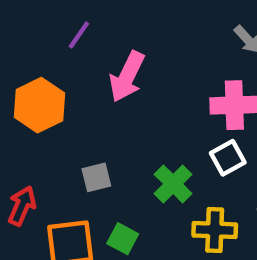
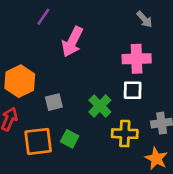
orange hexagon: (39, 105) -> (20, 81), moved
white square: (228, 158) -> (133, 90), turned 30

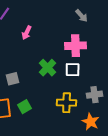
pink arrow: (72, 42) -> (27, 33), size x0.6
green cross: (100, 106) -> (48, 68), moved
green square: (70, 139) -> (25, 107), turned 32

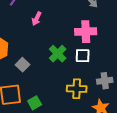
gray square: (13, 79) -> (23, 65), turned -32
green square: (25, 107) -> (35, 103), moved

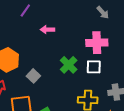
pink arrow: (37, 19) -> (47, 30), turned 64

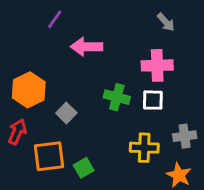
pink arrow: (47, 30) -> (86, 47), size x1.5
green cross: (69, 65) -> (117, 97), turned -30

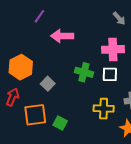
green square: (84, 168) -> (60, 123), turned -32

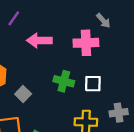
pink cross: (113, 49) -> (86, 43), moved

